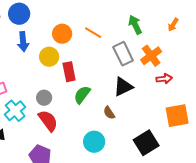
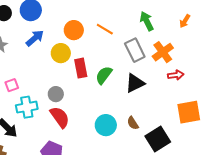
blue arrow: (23, 42) -> (35, 38), turned -126
green semicircle: (82, 95) -> (104, 75), moved
cyan cross: (15, 111) -> (27, 107), turned 30
brown semicircle: (109, 113) -> (133, 123), moved
cyan circle: (94, 142) -> (106, 125), moved

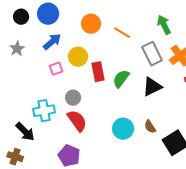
orange circle: (74, 30) -> (91, 24), moved
pink square: (12, 85) -> (56, 69), moved

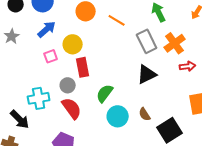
red rectangle: (98, 72) -> (83, 67), moved
green semicircle: (121, 79) -> (105, 93), moved

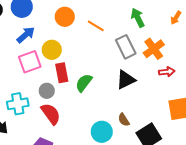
pink square: (51, 56) -> (30, 62), size x1.6
green semicircle: (105, 93) -> (84, 83), moved
cyan circle: (118, 116) -> (102, 132), moved

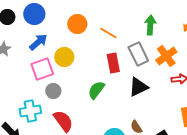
green arrow: (138, 18) -> (150, 25), turned 30
red rectangle: (62, 73) -> (113, 63), moved
gray circle: (47, 91) -> (53, 91), moved

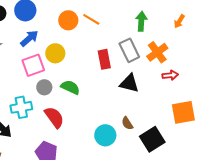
orange line: (108, 33) -> (91, 19), moved
black triangle: (138, 87) -> (129, 83), turned 40
green semicircle: (96, 90) -> (70, 87), moved, turned 78

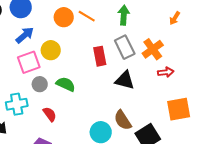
green arrow: (141, 21) -> (124, 15), moved
red semicircle: (54, 117) -> (50, 114), size x0.7
brown semicircle: (127, 123) -> (123, 120), size x1.5

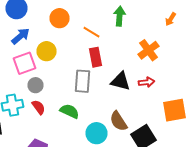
orange line: (87, 16) -> (92, 32), moved
gray rectangle: (125, 47) -> (82, 81), moved, turned 30
red arrow: (166, 72) -> (146, 82), moved
green semicircle: (66, 84) -> (70, 111), moved
red semicircle: (50, 114) -> (38, 107), moved

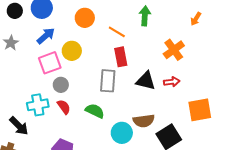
brown semicircle: (118, 121) -> (144, 121), turned -65

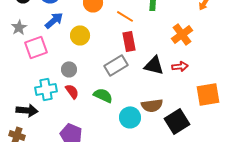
pink square: (50, 63) -> (36, 47), moved
gray rectangle: (108, 81) -> (116, 65), turned 55
black arrow: (19, 126) -> (27, 110), turned -40

